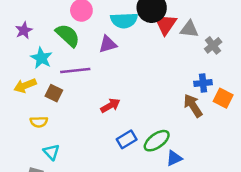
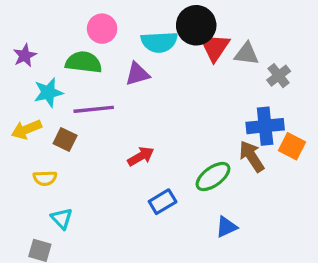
green semicircle: (68, 35) -> (84, 62), turned -36
cyan star: (41, 58) -> (48, 92), turned 30
blue cross: (203, 83) -> (265, 126), size x1.5
green ellipse: (157, 141) -> (213, 177), moved

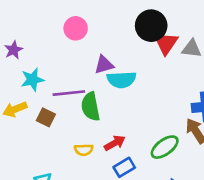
cyan semicircle: (159, 42) -> (121, 80), moved
green semicircle: (84, 62) -> (90, 107), moved, turned -108
red arrow: (141, 156) -> (115, 143), moved
yellow semicircle: (45, 178) -> (84, 150), moved

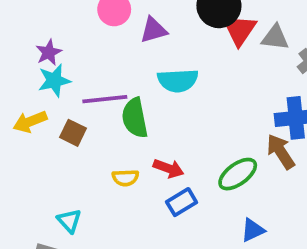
purple star: (14, 50) -> (49, 52), moved
purple triangle: (104, 65) -> (153, 30), moved
red arrow: (115, 143) -> (168, 168), turned 50

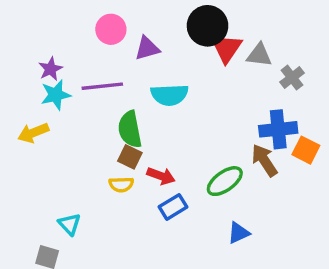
purple line: (105, 99) -> (102, 86), moved
brown square: (73, 133) -> (130, 157), moved

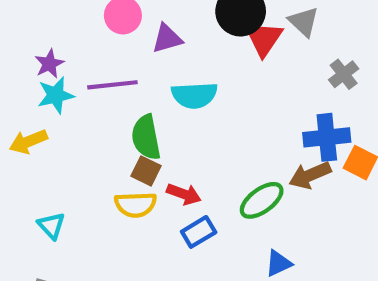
gray triangle: (259, 55) -> (304, 22), moved, turned 36
brown arrow: (264, 160) -> (310, 175), turned -80
yellow semicircle: (121, 185) -> (136, 205), size x1.4
cyan triangle: (69, 224) -> (51, 226), moved

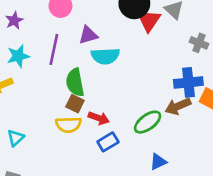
purple triangle: (167, 39) -> (88, 35), moved
purple star: (49, 64) -> (14, 20), moved
gray cross: (344, 74) -> (199, 43), turned -30
purple line: (112, 85) -> (54, 49), turned -72
cyan triangle: (51, 226) -> (16, 138), turned 30

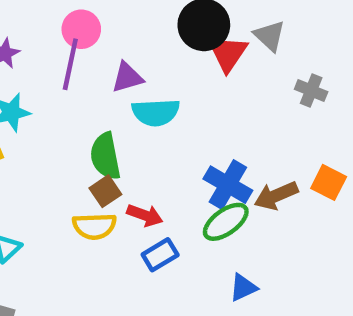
purple line: (54, 49) -> (70, 64), moved
blue cross: (188, 82) -> (228, 185), moved, turned 36
brown square: (75, 104) -> (105, 191), turned 30

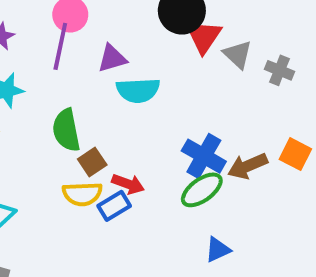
gray triangle: (269, 36) -> (238, 54), moved
green semicircle: (105, 156) -> (66, 130), moved
blue rectangle: (160, 255) -> (114, 206), moved

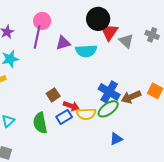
gray cross: (279, 70) -> (152, 35), moved
cyan semicircle: (138, 90) -> (86, 51), moved
green semicircle: (66, 130) -> (40, 123), moved
yellow semicircle: (82, 194) -> (86, 114), moved

